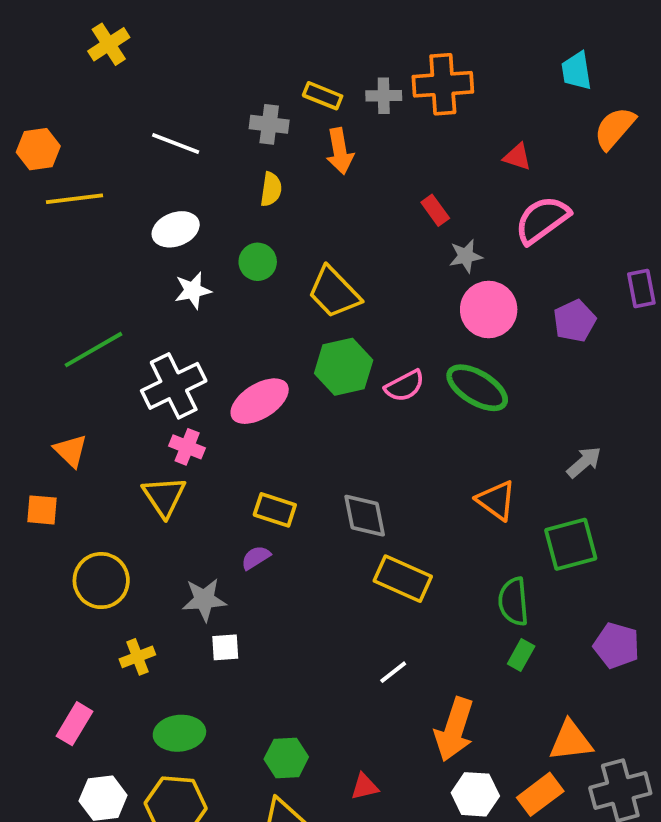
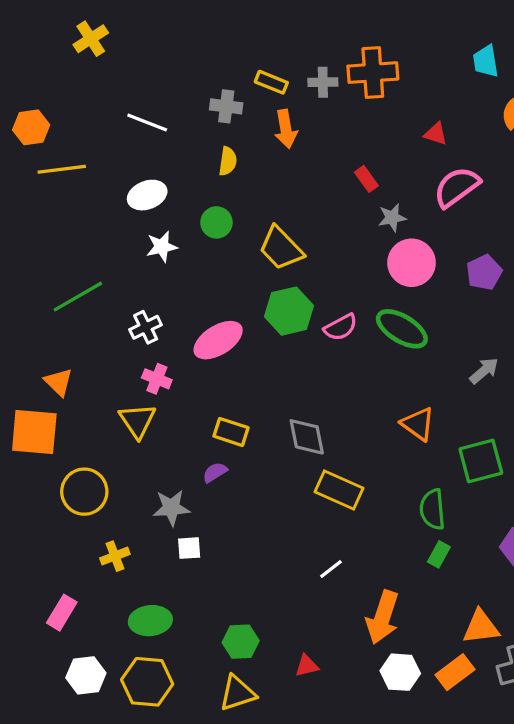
white cross: (174, 386) -> (146, 327), size x0.6
gray arrow: (584, 462) -> (484, 371), moved
orange square: (42, 510) -> (34, 432), size x1.8

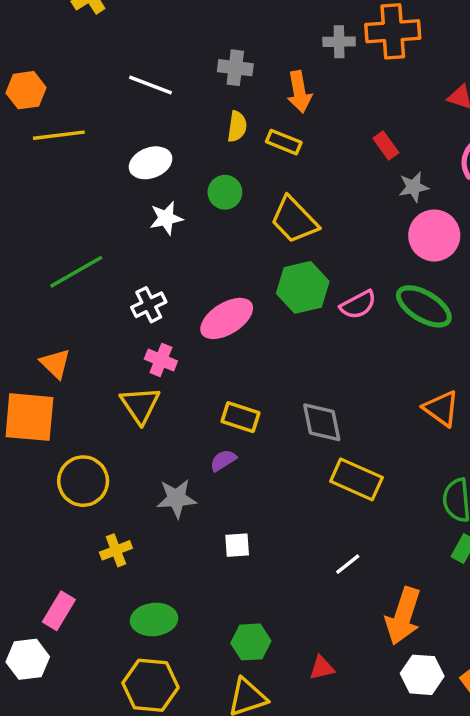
yellow rectangle: (271, 82) -> (284, 142), moved
white square: (189, 548) -> (237, 545), moved
white hexagon: (86, 675) -> (28, 659), moved

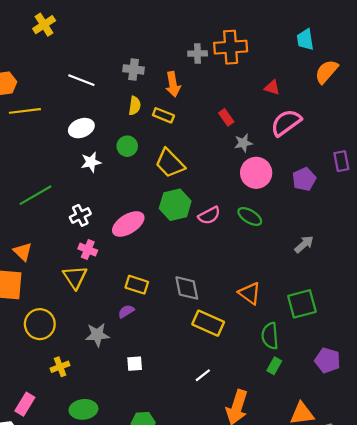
green ellipse: (424, 306) -> (250, 216), size x0.7
orange triangle: (441, 408) -> (250, 293), moved

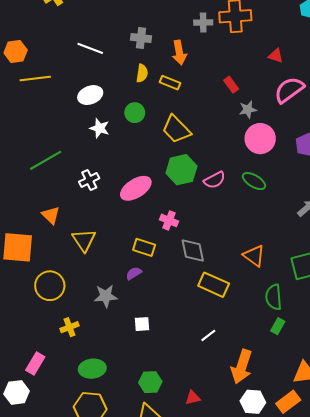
white star: (91, 162) -> (100, 128), turned 30
pink cross: (88, 250) -> (169, 220), moved
orange triangle: (23, 252) -> (51, 215), moved

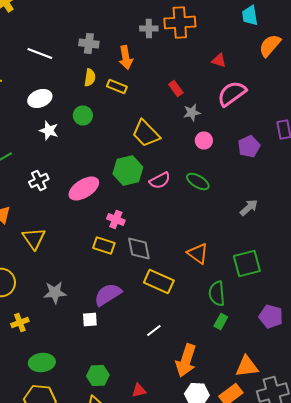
yellow trapezoid: (176, 129) -> (146, 134), moved
pink circle: (260, 139) -> (204, 140), size x0.6
yellow rectangle: (144, 247) -> (104, 246), moved
purple semicircle: (134, 273) -> (108, 294), moved, size x1.8

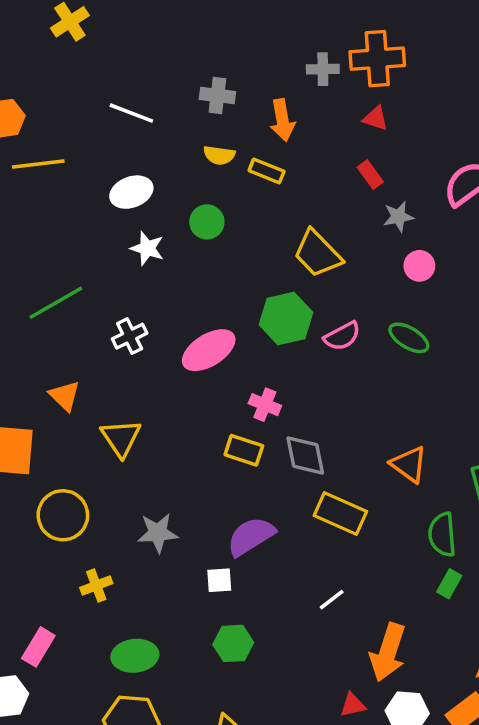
red triangle: (219, 60) -> (376, 118), moved
yellow semicircle: (90, 78) -> (219, 155), turned 90
green hexagon: (98, 376) -> (233, 643), moved
red triangle: (139, 390) -> (353, 705), moved

